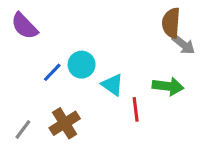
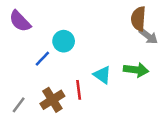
cyan circle: (82, 65) -> (64, 41), moved
cyan triangle: (112, 85) -> (102, 75), moved
red line: (136, 109) -> (79, 90), moved

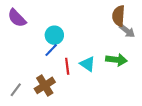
blue line: (42, 59) -> (51, 50), moved
red line: (79, 90) -> (67, 66), moved

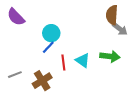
gray line: (16, 90) -> (15, 75), moved, turned 32

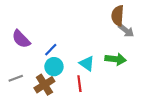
purple semicircle: (16, 17) -> (21, 39), moved
cyan circle: (51, 33) -> (54, 67), moved
red line: (63, 62) -> (79, 84), moved

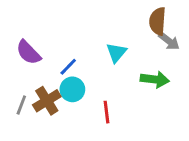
cyan triangle: (87, 63) -> (116, 52), moved, turned 35
gray line: (16, 78) -> (21, 105), turned -48
brown cross: (44, 85) -> (47, 101), moved

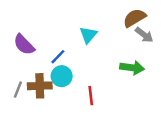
brown semicircle: (158, 21) -> (134, 18), turned 55
cyan triangle: (116, 52) -> (88, 35), moved
brown cross: (47, 101) -> (40, 86), turned 30

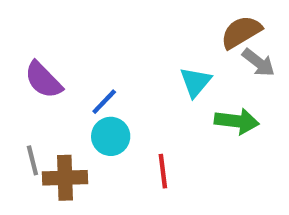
cyan triangle: (88, 35) -> (195, 82), moved
brown cross: (40, 86) -> (65, 178), moved
gray line: (18, 90) -> (32, 160), turned -35

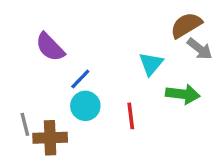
purple semicircle: (43, 80) -> (50, 47), moved
red line: (163, 171) -> (131, 116), moved

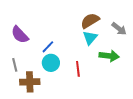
brown semicircle: (186, 25) -> (90, 21), moved
purple semicircle: (50, 47) -> (20, 35), moved
gray line: (25, 124) -> (15, 65), moved

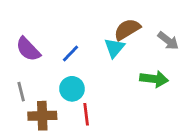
cyan triangle: (90, 38) -> (114, 48), moved
blue line: (48, 47) -> (71, 53), moved
red line: (78, 69) -> (86, 114), moved

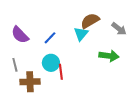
red line: (86, 114) -> (61, 72), moved

